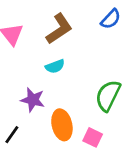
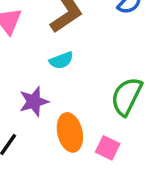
purple star: (33, 100) -> (34, 102), turned -30

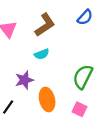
pink square: (108, 148) -> (80, 109), moved

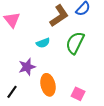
brown L-shape: (45, 25) -> (59, 16), moved
green semicircle: (83, 77) -> (75, 43), moved

